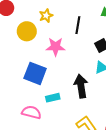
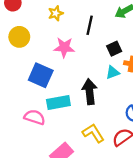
yellow circle: (27, 31) -> (19, 37), moved
cyan rectangle: (53, 98) -> (58, 102), size x1.5

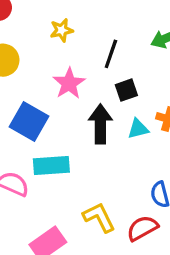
pink star: (64, 47) -> (69, 83), turned 30
black square: (114, 49) -> (126, 90), moved
black arrow: (90, 92) -> (100, 124), moved

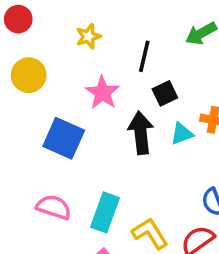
cyan rectangle: (51, 165) -> (105, 212), moved, turned -60

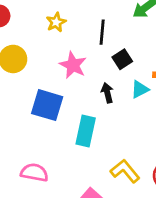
black arrow: (141, 133) -> (107, 93), size x0.6
pink semicircle: (54, 207) -> (34, 173), moved
cyan rectangle: (105, 212) -> (86, 131), moved

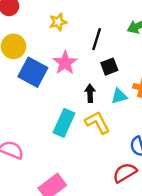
blue square: (47, 105) -> (33, 72), moved
yellow L-shape: (125, 171) -> (97, 123), moved

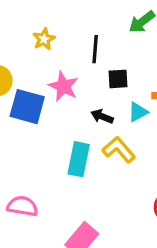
black square: (109, 67) -> (118, 79), turned 30
black arrow: (90, 93) -> (102, 116), turned -54

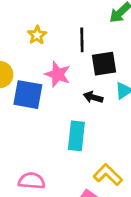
black square: (118, 79) -> (104, 64), size x1.4
yellow L-shape: (119, 150) -> (108, 175), moved

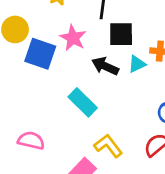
black arrow: (93, 97) -> (105, 66), size x1.4
cyan rectangle: (76, 136) -> (83, 102), turned -60

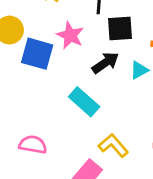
cyan triangle: (137, 64) -> (139, 70), moved
black arrow: (105, 66) -> (105, 63), turned 124

